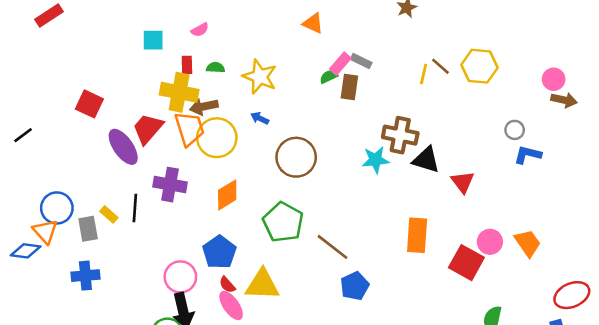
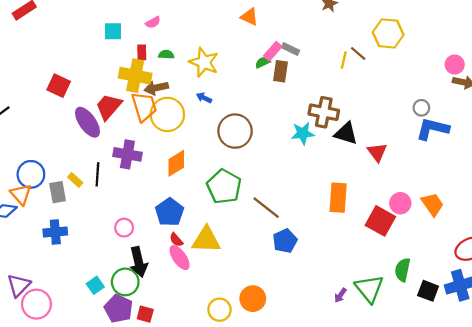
yellow hexagon: (480, 66) -> (388, 33), moved
blue L-shape: (528, 155) -> (432, 129), size x1.4
pink circle: (180, 277) -> (124, 228), moved, size x0.7

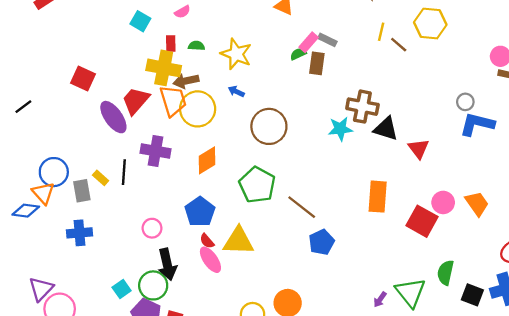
cyan square: (113, 31) -> (140, 21), turned 30
yellow line: (344, 60) -> (381, 32), moved

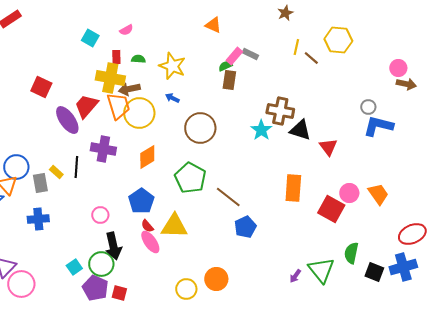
brown rectangle: (317, 63) -> (229, 80), moved
cyan star: (340, 129) -> (261, 130), turned -30

